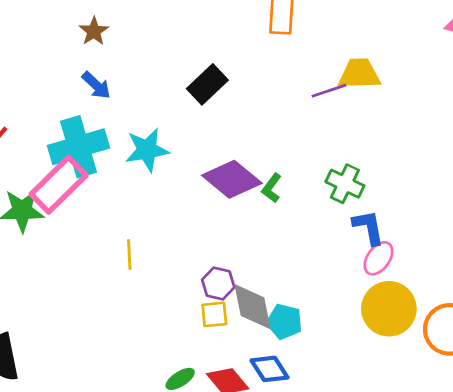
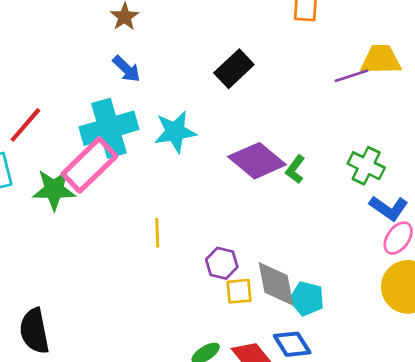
blue L-shape: (369, 227) -> (389, 208), turned 135
purple hexagon: (218, 283) -> (222, 263), moved

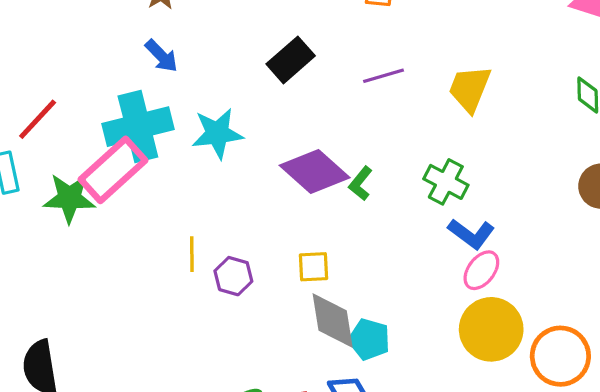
yellow trapezoid: (381, 60) -> (470, 89), moved, turned -69
purple line: (351, 76) -> (383, 76), moved
purple hexagon: (222, 263) -> (233, 276), moved
yellow square: (239, 291) -> (314, 267), moved

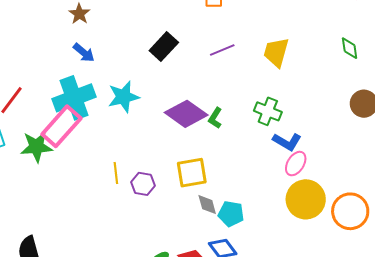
yellow square: (314, 267) -> (192, 173), size x1.5
gray diamond: (333, 320) -> (207, 205), size x0.6

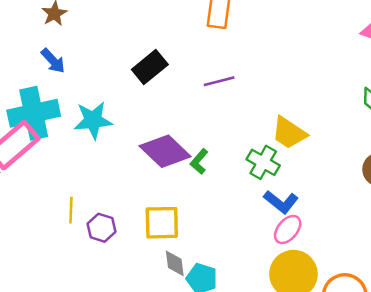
yellow trapezoid: (276, 52) -> (289, 133), moved, turned -80

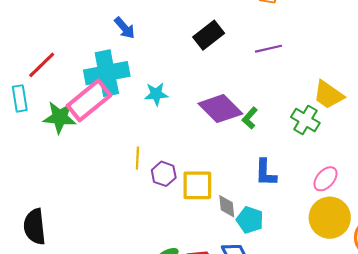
cyan star: (93, 120) -> (156, 94), moved, size x0.7
blue L-shape: (281, 202) -> (266, 173), moved, turned 52
yellow square: (162, 223) -> (197, 185), moved

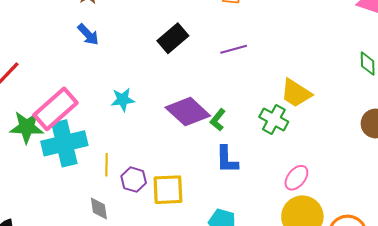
cyan cross: (107, 73) -> (64, 143), moved
blue L-shape: (266, 173) -> (227, 160), moved
gray diamond: (227, 206) -> (99, 209), moved

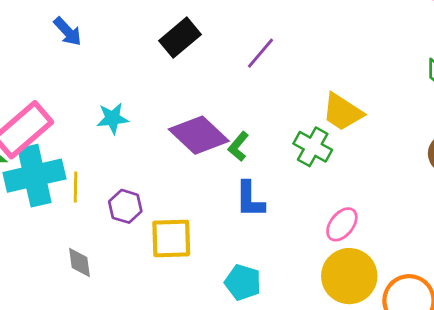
purple line: (234, 49) -> (260, 53), turned -35
yellow line: (107, 165) -> (76, 187), moved
purple hexagon: (134, 180) -> (125, 206), moved

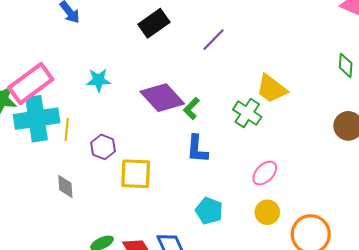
yellow circle: (349, 276) -> (267, 212), size x0.6
cyan pentagon: (243, 282) -> (209, 211), moved

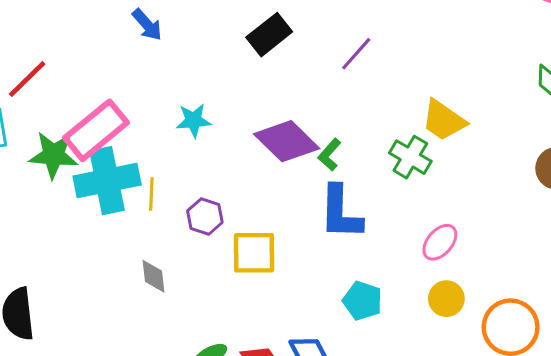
blue L-shape: (197, 149) -> (341, 212), size x1.4

